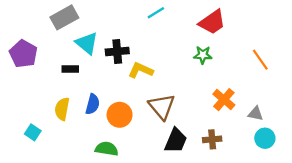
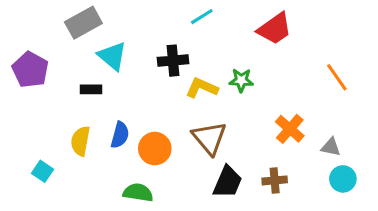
black cross: (117, 51) -> (173, 61), moved
green star: (203, 55) -> (241, 80), moved
yellow L-shape: (141, 70) -> (202, 88), moved

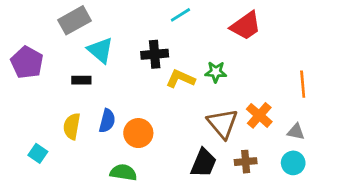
orange line: (337, 77) -> (303, 84), moved, turned 30
brown triangle: (209, 138) -> (223, 124), moved
cyan circle: (343, 179) -> (293, 163), moved

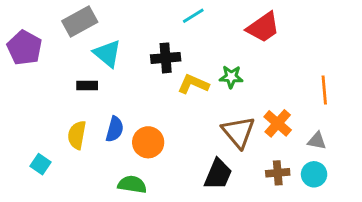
purple pentagon: (27, 62) -> (24, 48), moved
brown cross: (246, 162) -> (278, 173), moved

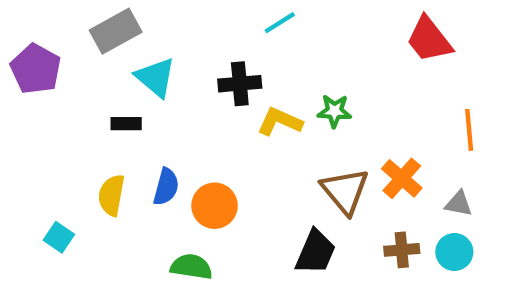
red trapezoid: (263, 27) -> (429, 40), moved, turned 87

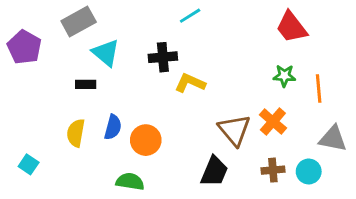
green star: (334, 111) -> (284, 76), moved
gray triangle: (459, 204) -> (333, 139), moved, size x1.5
cyan square: (59, 237) -> (29, 164), moved

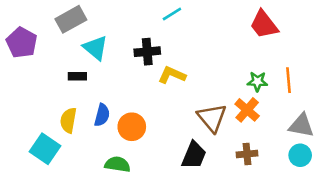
green star: (284, 76) -> (257, 81), moved
cyan square: (29, 164) -> (45, 149), moved, size x1.6
cyan circle: (309, 171) -> (300, 155), moved

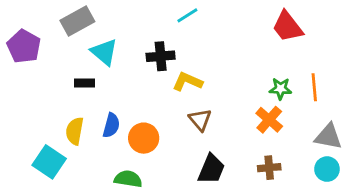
brown triangle: (212, 118) -> (200, 120), moved, size x0.7

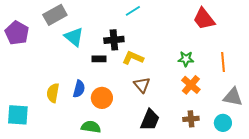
black rectangle: (84, 83) -> (99, 59), moved
green star: (280, 89) -> (186, 59), moved
cyan square: (49, 162) -> (18, 115), moved, turned -30
cyan circle: (327, 169) -> (223, 123), moved

